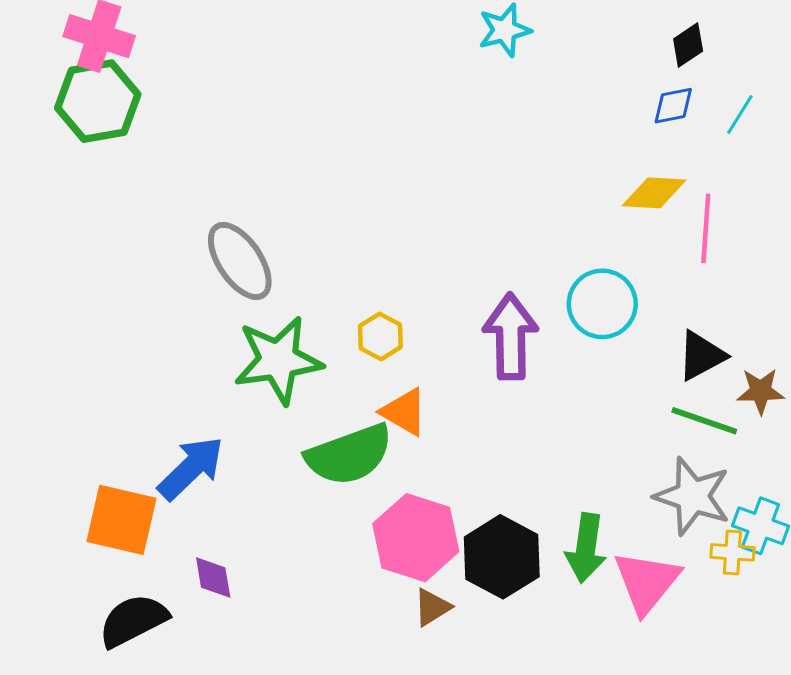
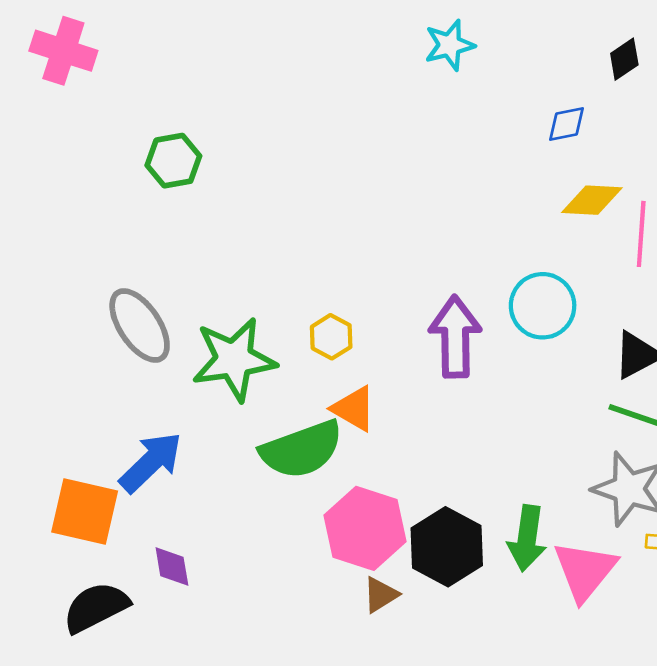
green hexagon: (98, 101) -> (173, 161), moved, size x0.7
blue diamond: (673, 106) -> (567, 124), moved
gray ellipse: (240, 261) -> (140, 326), moved

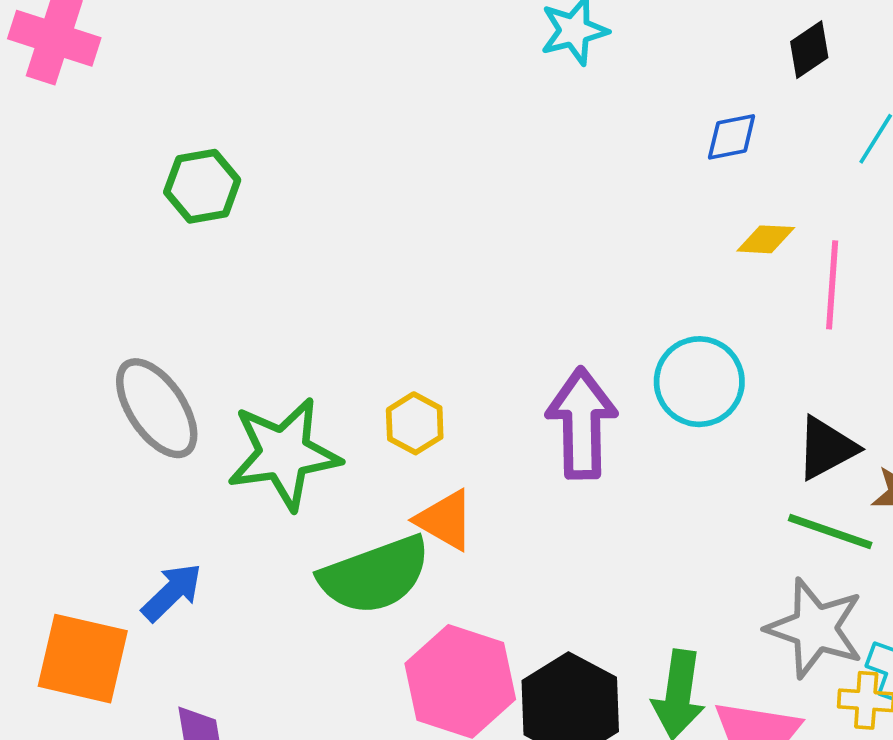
yellow diamond: (592, 200) -> (766, 239), size x0.7
blue arrow: (151, 462) -> (172, 592), size x0.7

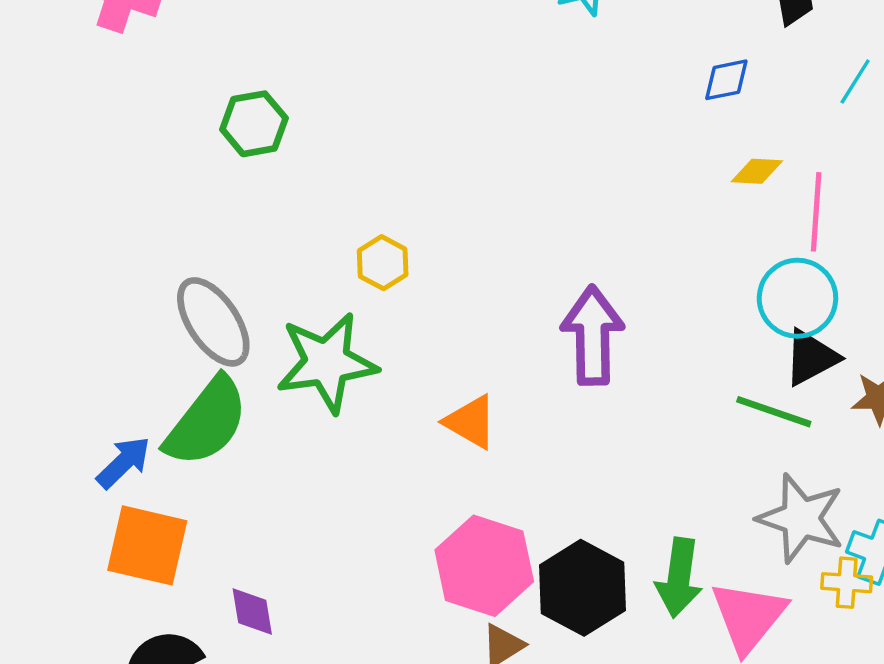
cyan circle: (699, 382) -> (797, 298), moved
yellow hexagon: (415, 423) -> (383, 263), moved
green line: (830, 531) -> (774, 412), moved
green semicircle: (375, 575) -> (207, 422), moved, turned -32
blue arrow: (172, 592) -> (124, 462), moved

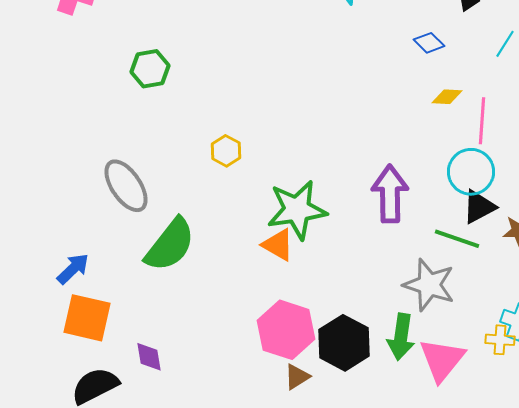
blue diamond: (726, 80) -> (429, 43), turned 56
purple arrow: (593, 335) -> (390, 194), moved
green star: (327, 363) -> (297, 210), moved
green semicircle: (207, 422) -> (170, 245), moved
gray star: (801, 518) -> (429, 285), moved

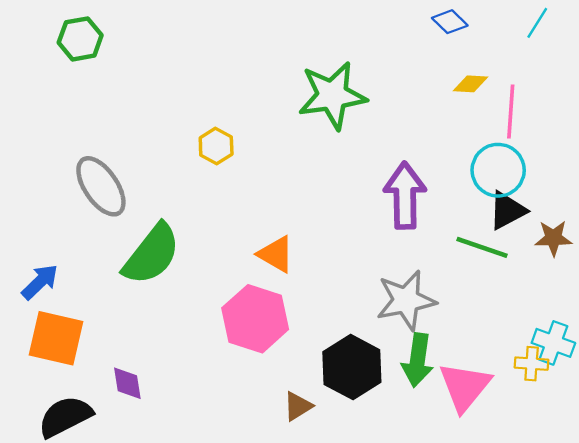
green hexagon: (150, 69) -> (80, 39), moved
green star: (297, 210) -> (332, 95), moved
gray star: (429, 285) -> (406, 300), moved, turned -30
pink hexagon: (286, 330) -> (255, 319), moved

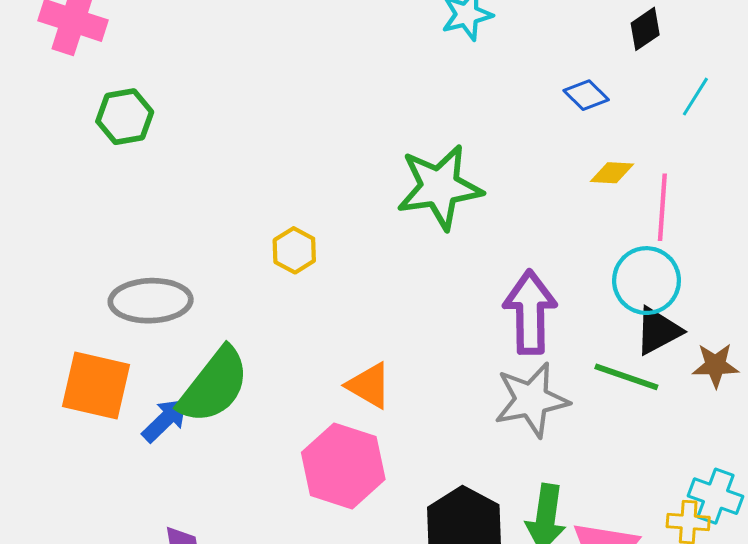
gray ellipse: (101, 186) -> (151, 301), turned -58
blue arrow: (40, 282) -> (165, 420), moved
gray star: (406, 300) -> (532, 400), moved
orange square: (56, 338) -> (96, 385), moved

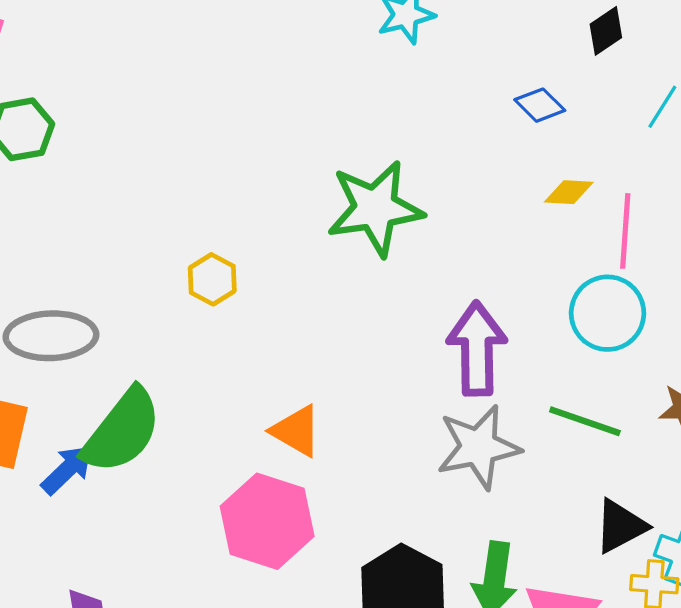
black triangle: (658, 331) -> (620, 526), moved

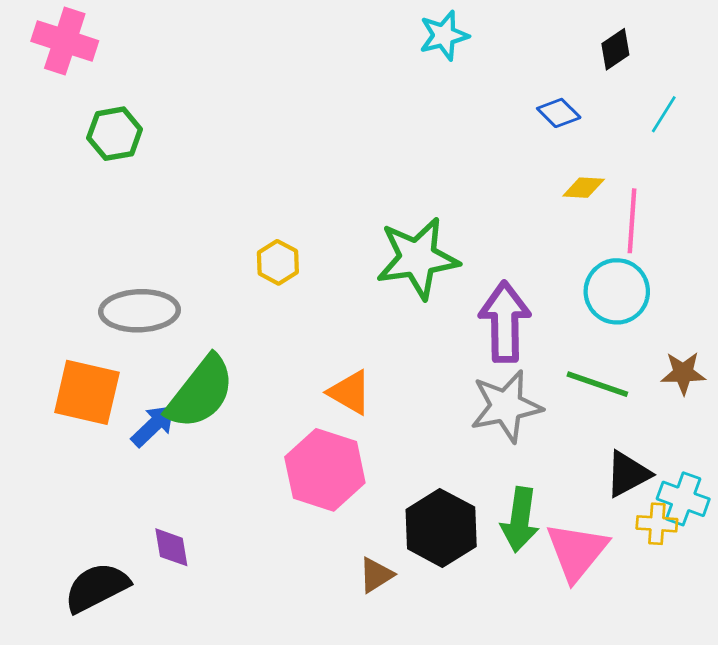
green star: (375, 208) -> (418, 258), moved

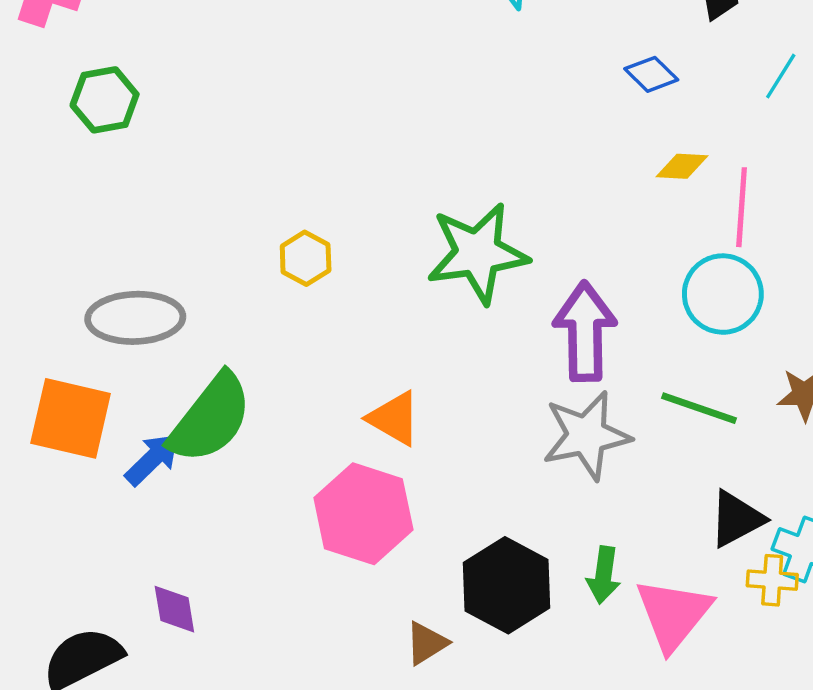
green arrow: (520, 520) -> (604, 575), size x0.7

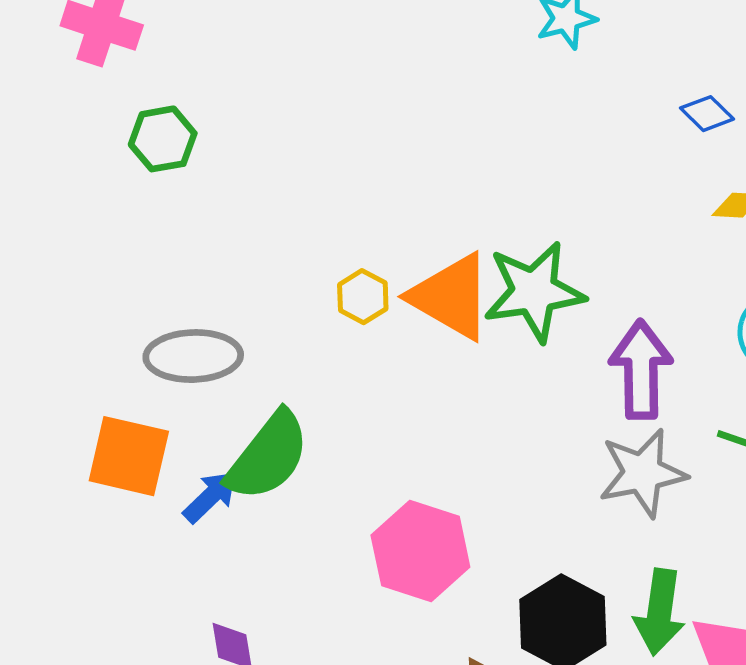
orange triangle: (394, 418) -> (451, 297), moved, size x1.6
green arrow: (604, 575) -> (660, 612), size x1.5

